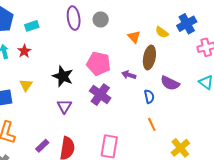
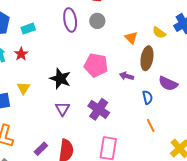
purple cross: (100, 95) -> (99, 109), moved

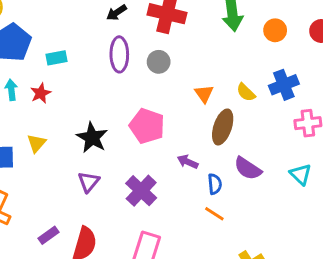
purple arrow: (127, 76) -> (188, 162), moved
orange line: (151, 125) -> (214, 214), moved, turned -40

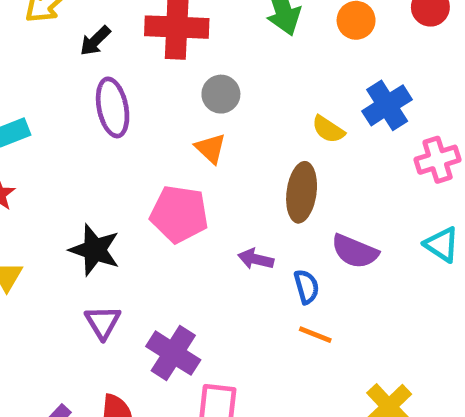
gray circle: (159, 62) -> (221, 94), moved
orange triangle: (204, 94) -> (211, 148), moved
purple cross: (141, 191) -> (173, 353), moved

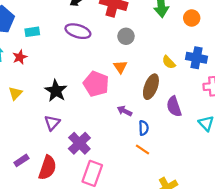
blue cross: (387, 105) -> (197, 58), turned 30
purple ellipse: (113, 107) -> (78, 31), turned -75
orange triangle: (211, 148) -> (120, 67), moved
purple semicircle: (355, 251) -> (174, 106), moved, turned 36

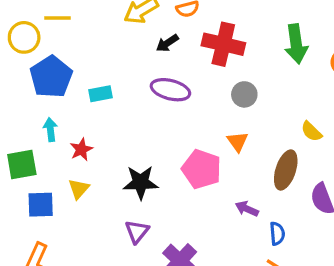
red star: (20, 57) -> (81, 149), moved
black star: (56, 91) -> (141, 182), turned -30

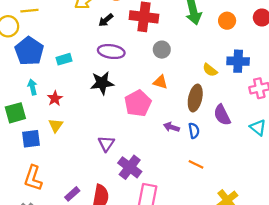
orange triangle: (238, 142) -> (160, 82), turned -32
pink pentagon: (202, 169) -> (138, 103), turned 30
black star: (141, 182) -> (102, 83), moved
purple triangle: (137, 232) -> (106, 144), moved
blue semicircle: (277, 234) -> (194, 131), moved

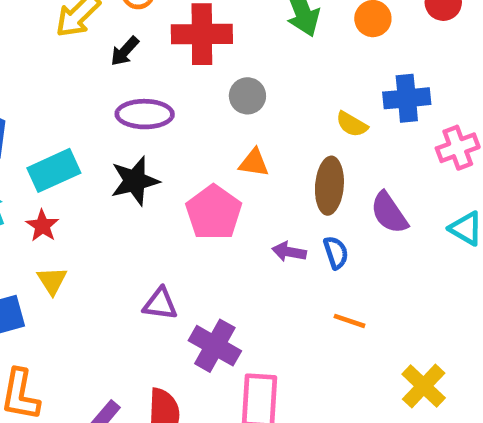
cyan rectangle: (64, 59) -> (54, 170), moved, size x1.5
purple triangle: (106, 144) -> (160, 304), turned -48

